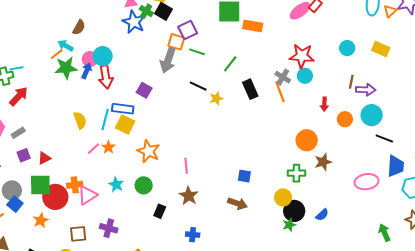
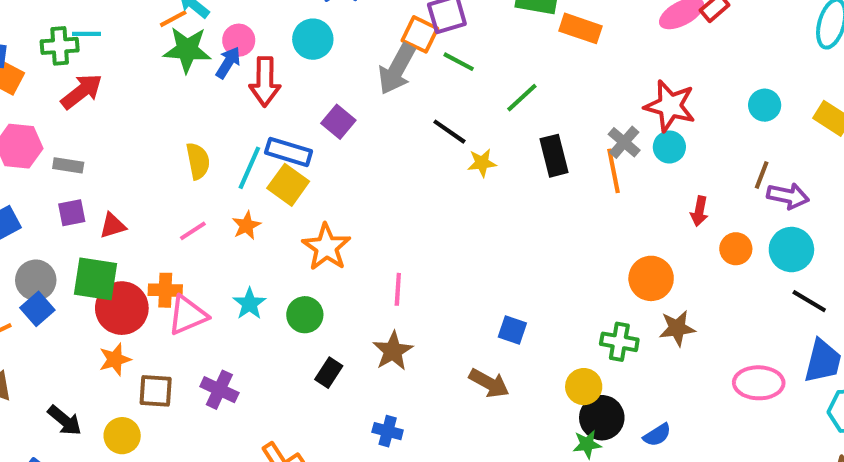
cyan circle: (103, 56) -> (313, 39), moved
gray rectangle: (18, 133) -> (68, 165), turned 32
pink line: (93, 149) -> (193, 231), moved
orange star: (41, 220) -> (115, 359), moved

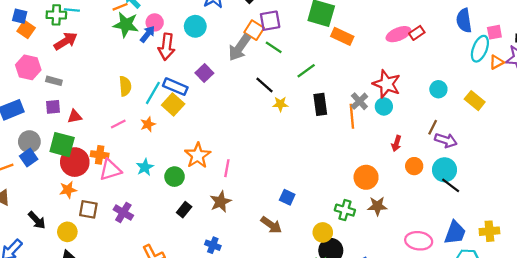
orange star: (326, 247) -> (198, 155), moved
black line: (809, 301) -> (451, 185), moved

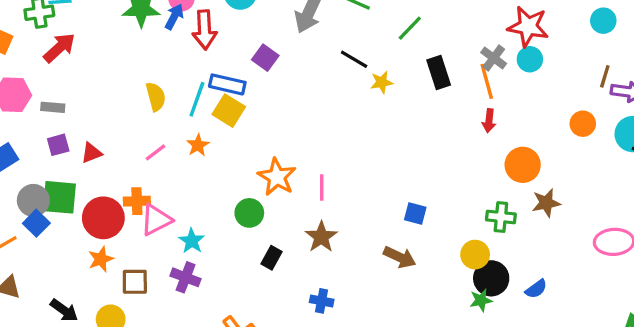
red arrow: (396, 143) -> (489, 121), moved
green square: (62, 145) -> (59, 197), moved
orange circle: (414, 166) -> (583, 124), moved
cyan star: (145, 167) -> (192, 241), moved

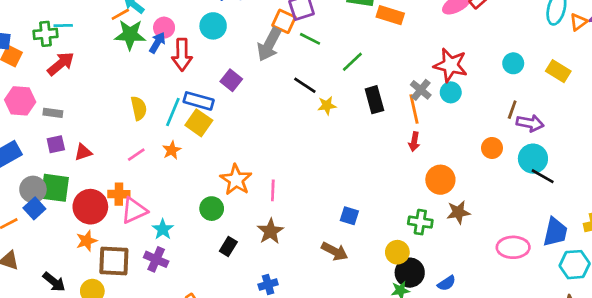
brown square: (135, 282) -> (114, 261), size x1.4
blue cross: (322, 301) -> (268, 284), turned -30

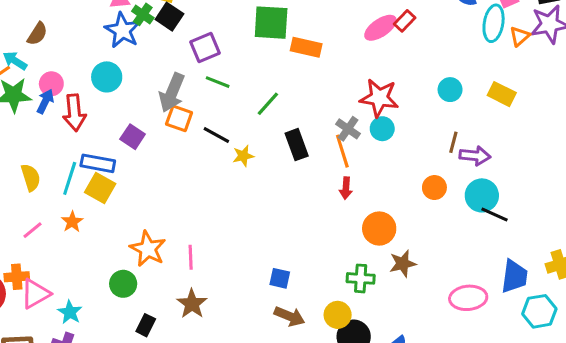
orange square: (284, 21) -> (179, 118), moved
brown arrow: (335, 251) -> (290, 316), moved

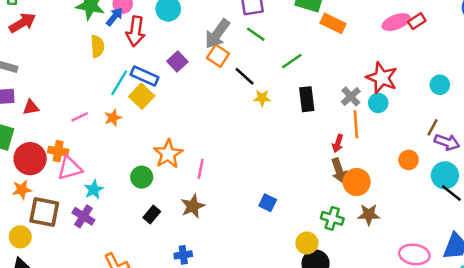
orange line: (342, 151) -> (356, 124), moved
yellow semicircle: (31, 177) -> (97, 46), moved
brown arrow: (290, 316) -> (339, 171), moved, turned 35

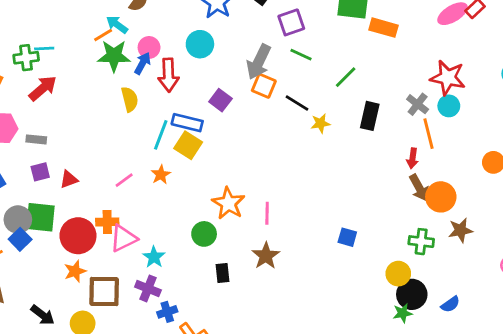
black rectangle: (307, 99) -> (370, 116), turned 30
black rectangle: (152, 214) -> (222, 273), turned -36
blue cross: (183, 255) -> (167, 312), moved

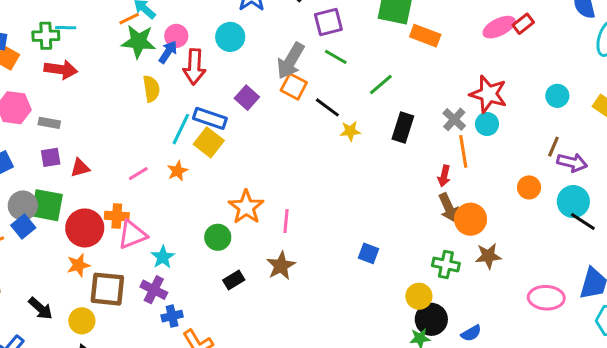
red arrow: (43, 88) -> (61, 69), turned 44
black rectangle: (222, 273) -> (234, 280), turned 60

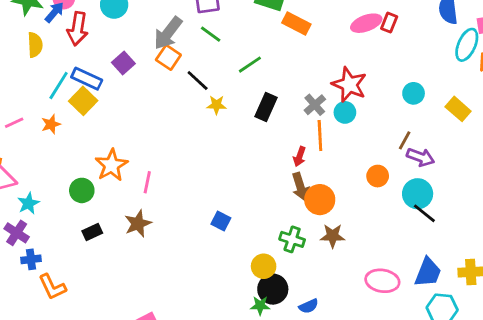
red rectangle: (523, 24) -> (389, 23), turned -36

